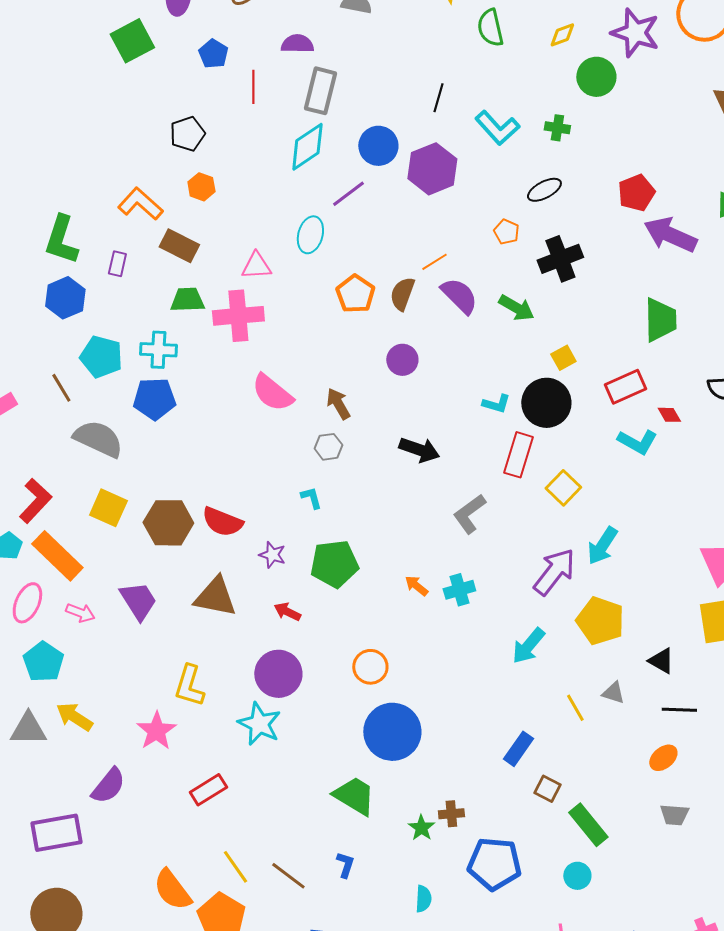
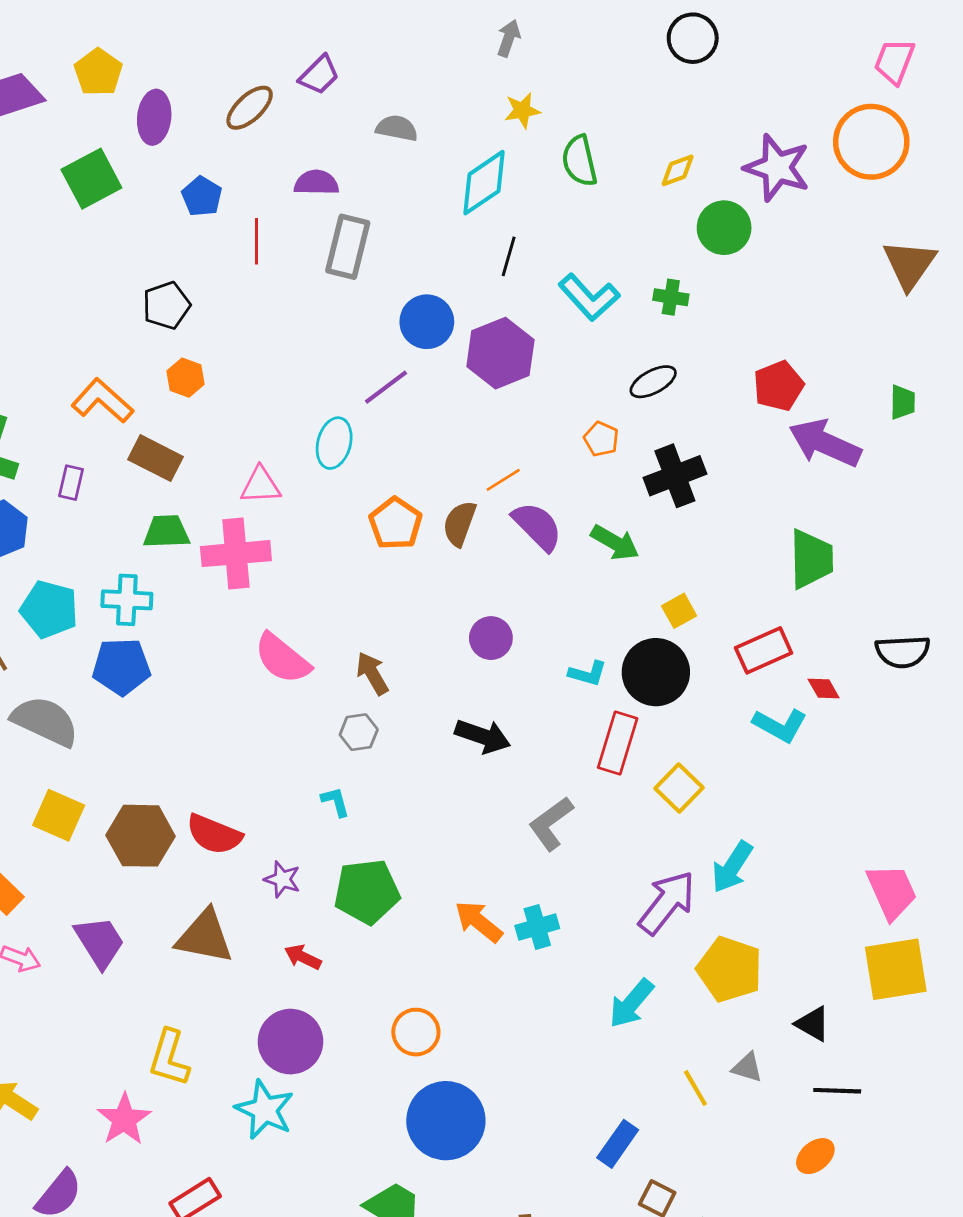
cyan diamond: (307, 147) -> (484, 183), moved
purple circle: (402, 360) -> (491, 638), moved
orange arrow: (416, 586) -> (479, 922), size x1.5

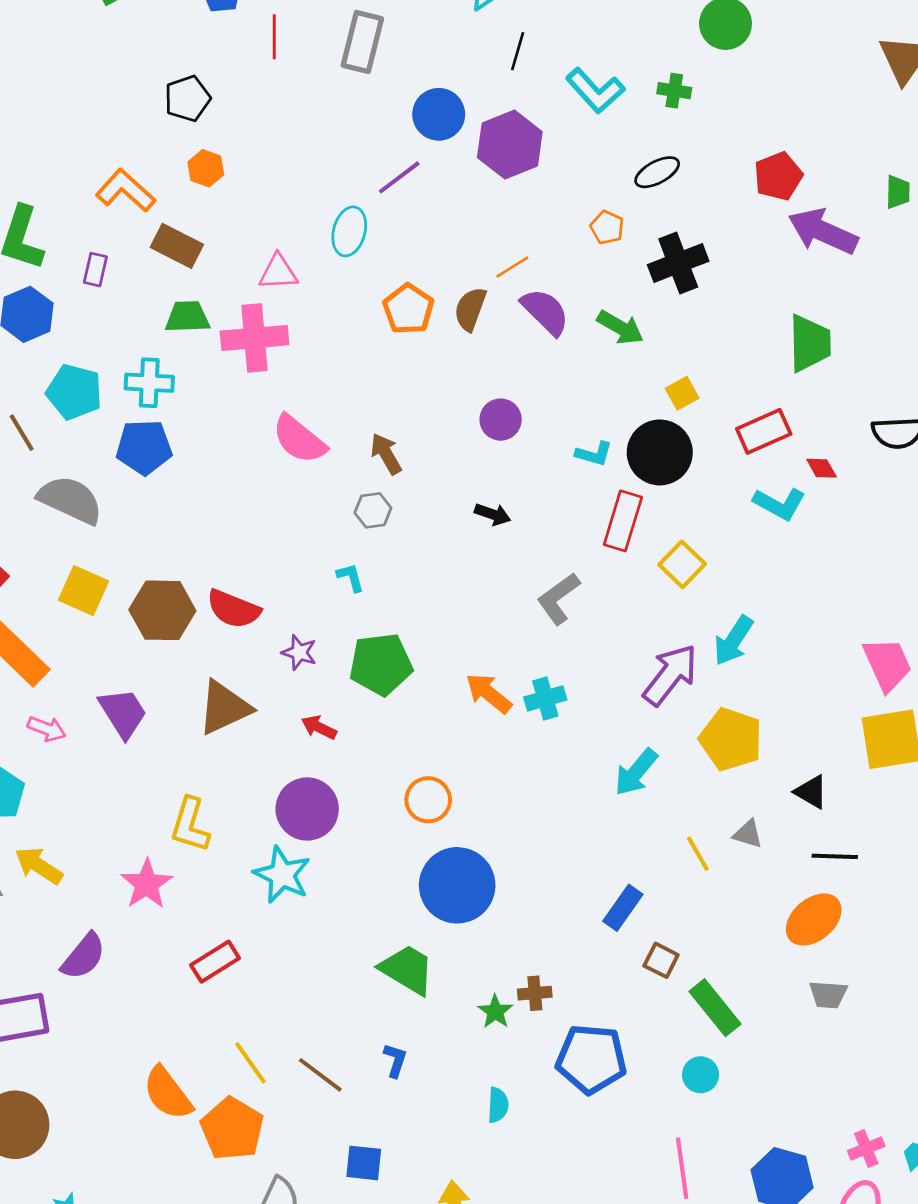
black arrow: (483, 736) -> (493, 514), size x0.7
brown triangle: (205, 937) -> (224, 708), turned -36
orange ellipse: (815, 1156) -> (814, 920), size x1.5

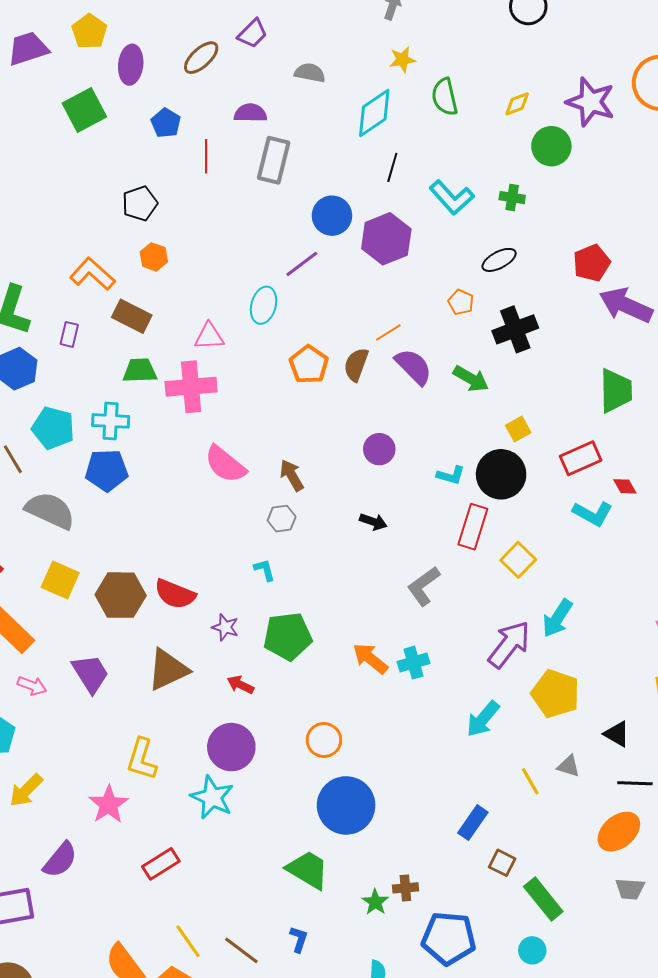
yellow arrow: (39, 866) -> (26, 790), turned -78

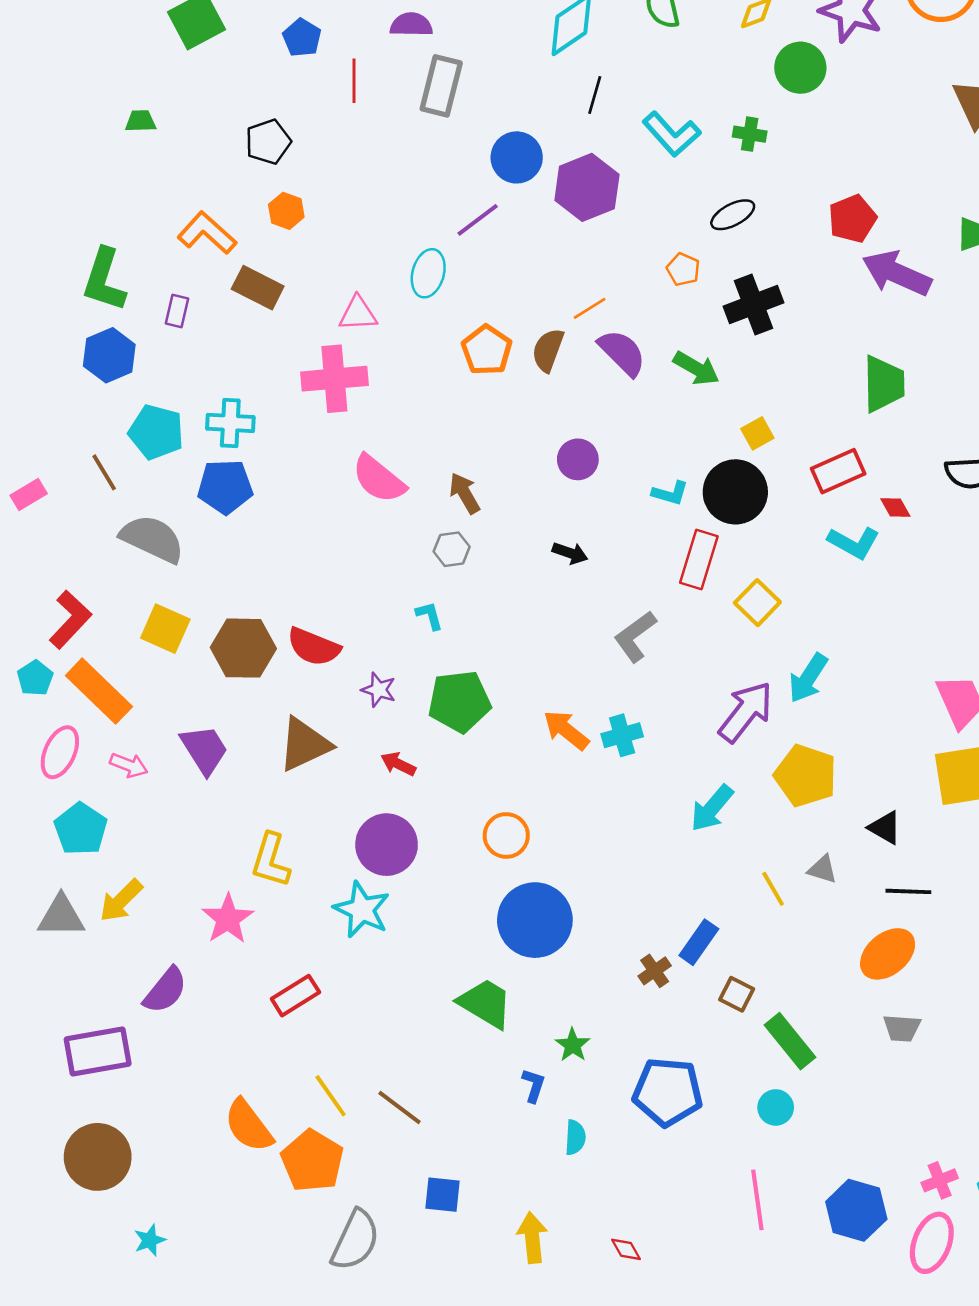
green trapezoid: (140, 371) -> (141, 121), moved, size x0.7
brown cross: (405, 888) -> (655, 971), moved, turned -30
blue L-shape: (299, 939) -> (534, 1085), moved

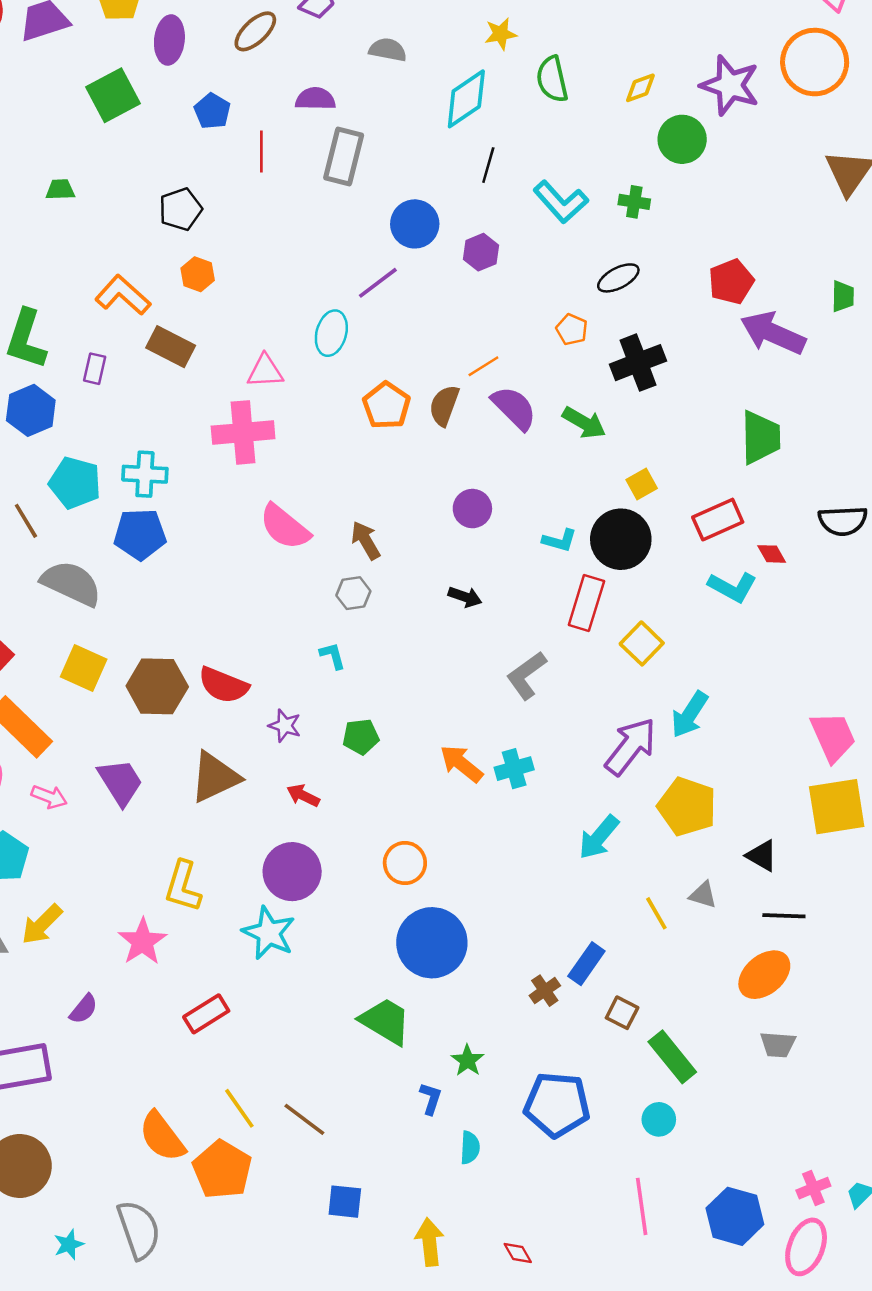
purple hexagon: (587, 187) -> (481, 252), size x0.6
green pentagon: (459, 701) -> (361, 737), size x0.6
purple semicircle: (165, 990) -> (84, 1009), size x0.7
gray semicircle: (355, 1240) -> (139, 1230), moved, turned -44

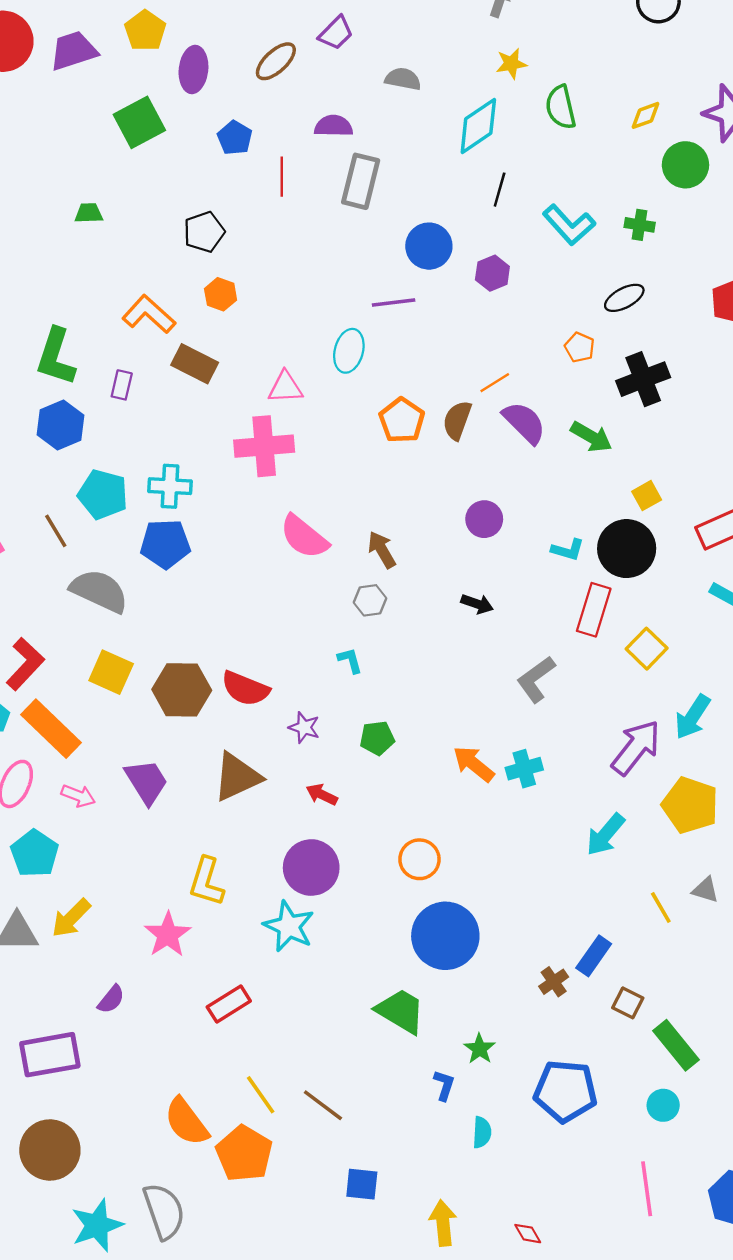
purple line: (378, 283) -> (394, 303), turned 30
cyan star: (69, 1244) -> (97, 1225), size x1.8

